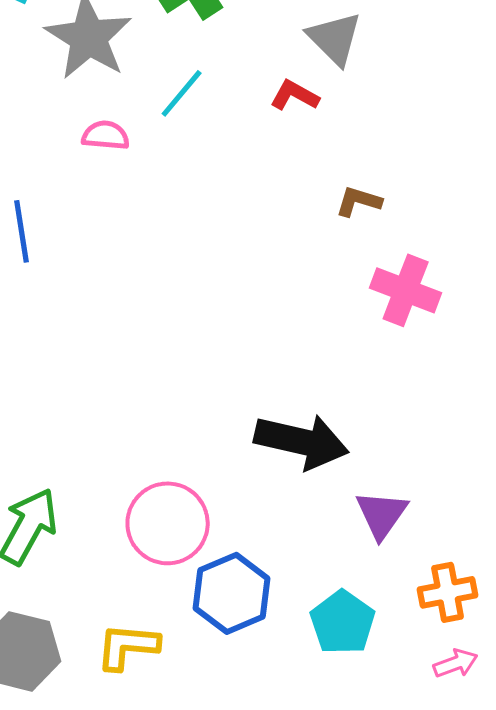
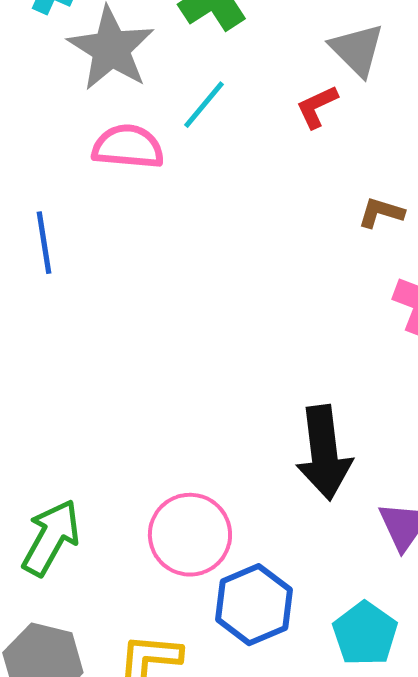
red L-shape: (295, 95) -> (317, 107), turned -54
pink semicircle: (106, 135) -> (128, 147), size x1.5
black arrow: (302, 441) -> (324, 453), turned 70

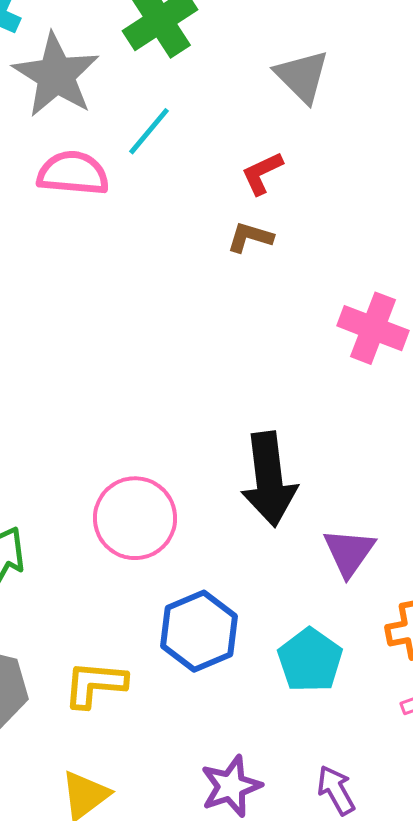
red L-shape: (317, 107) -> (262, 173), moved
brown L-shape: (381, 213) -> (250, 237), moved
pink circle: (190, 535) -> (135, 518), moved

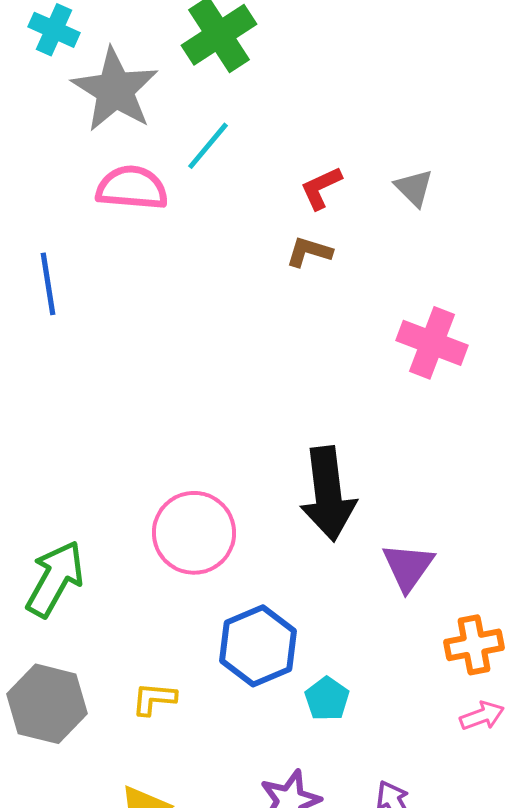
gray triangle: (302, 76) -> (414, 188), moved, size x0.7
cyan pentagon: (310, 660) -> (327, 699), moved, size x0.7
yellow L-shape: (95, 684) -> (154, 699), size x0.7

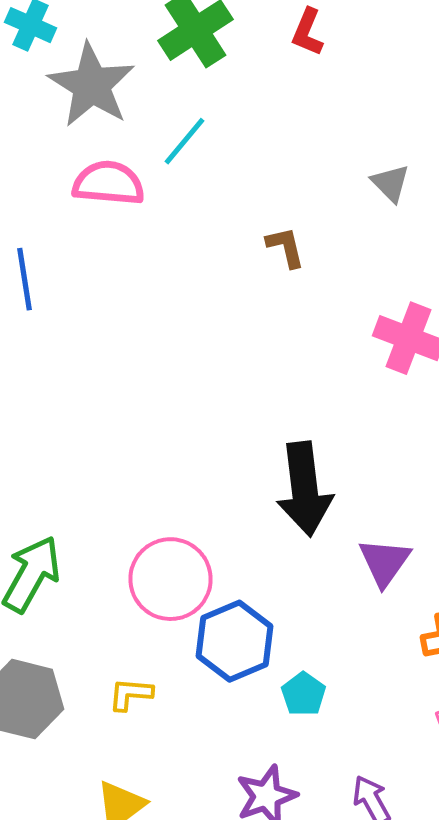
red L-shape: (321, 188) -> (308, 32), moved, turned -42
brown L-shape: (309, 252) -> (286, 247), turned 60
pink circle: (194, 533) -> (170, 579), moved

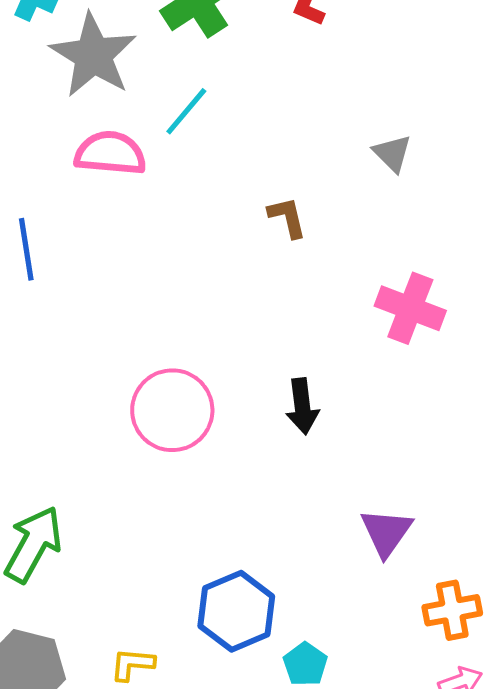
black arrow: (304, 489) -> (302, 406), moved, size x0.6
pink circle: (170, 579) -> (172, 410), moved

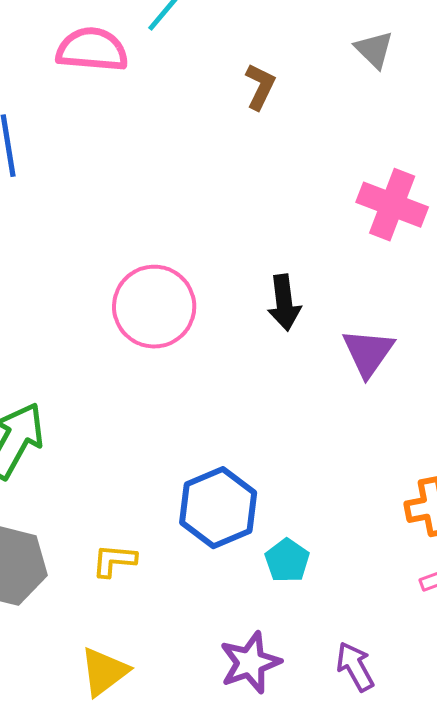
brown L-shape: (287, 217) -> (260, 87), moved, turned 39
purple triangle: (386, 532) -> (368, 353), moved

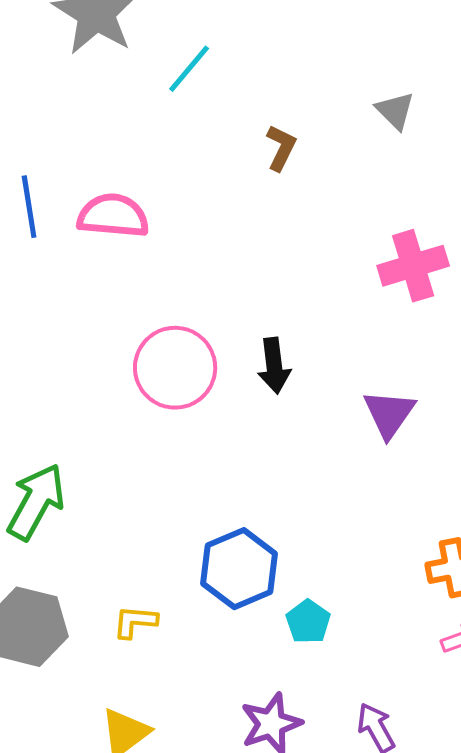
pink semicircle: (92, 50) -> (113, 216), moved
pink cross: (392, 205) -> (413, 266), turned -38
black arrow: (284, 303) -> (274, 366), moved

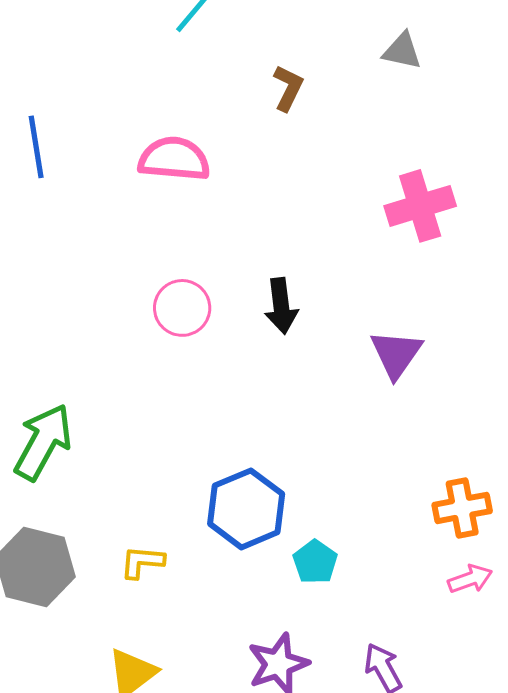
gray triangle: (395, 111) -> (402, 51), turned -33
pink semicircle: (113, 216) -> (174, 159), moved
pink circle: (175, 368) -> (182, 308), size x0.7

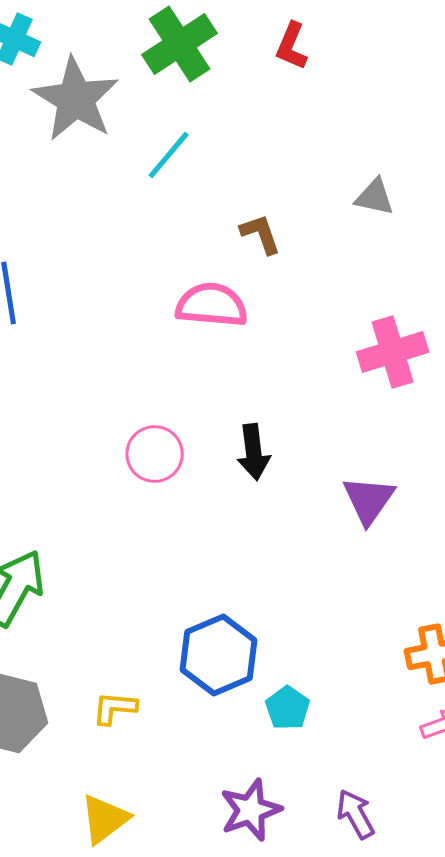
brown L-shape: (288, 88) -> (261, 234), turned -45
pink semicircle: (174, 159) -> (212, 305), moved

